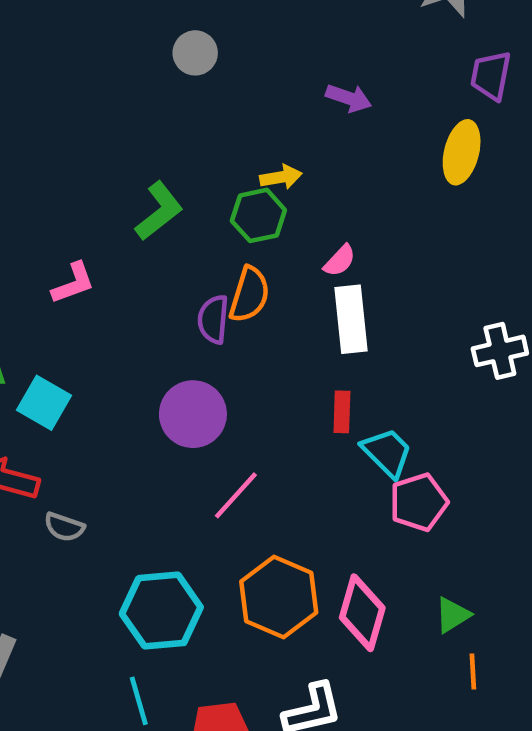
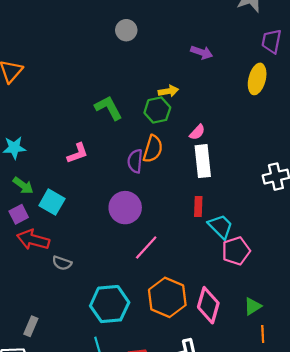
green L-shape: (159, 211) -> (109, 108), turned -80
pink L-shape: (73, 283) -> (77, 153), moved

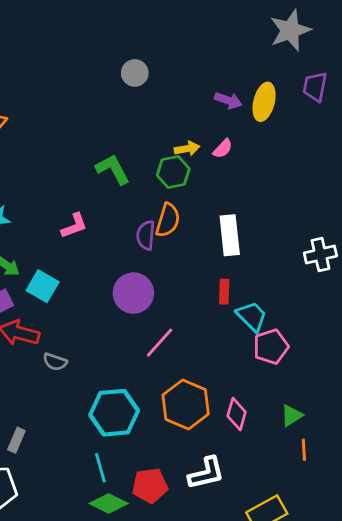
yellow ellipse: (257, 79) -> (264, 102), moved
pink semicircle: (197, 132) -> (223, 149), moved
pink diamond: (208, 305) -> (237, 414), size x0.7

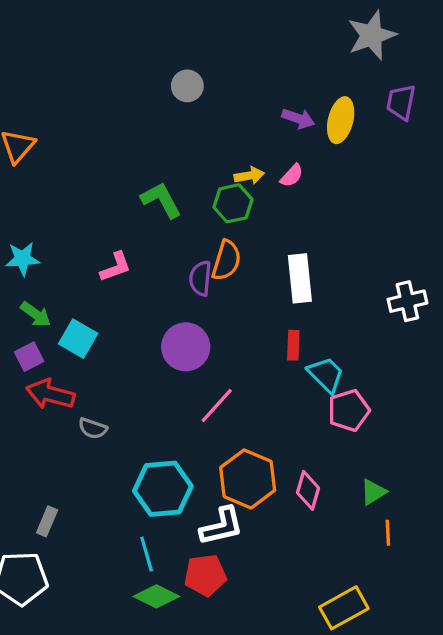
white L-shape: (206, 473) -> (222, 526), moved

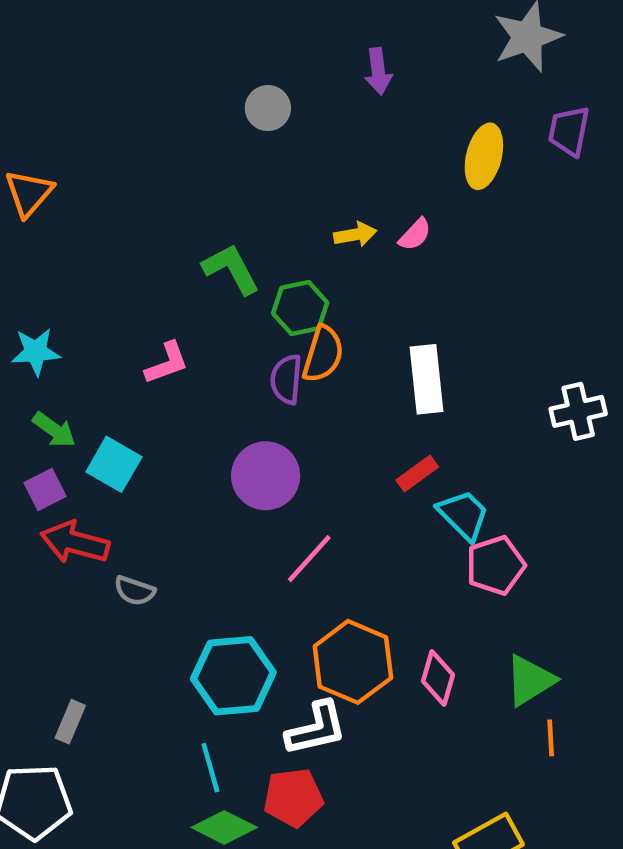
purple arrow: (298, 119) -> (378, 71), moved, turned 64
green hexagon: (233, 203) -> (300, 308), moved
red rectangle: (293, 345) -> (417, 473), turned 52
green triangle: (373, 492) -> (530, 680), size x1.4

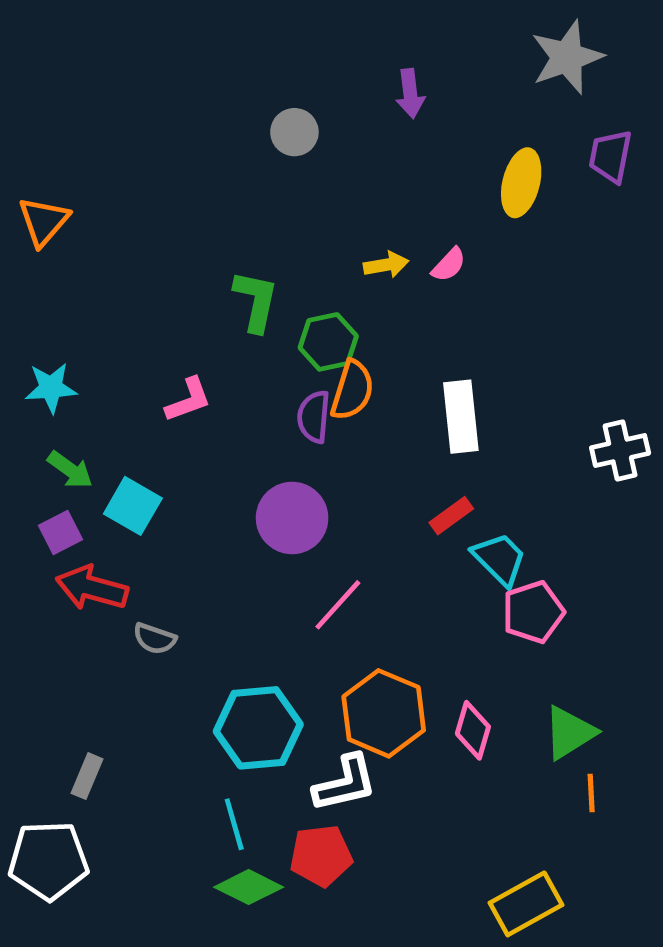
green L-shape: (231, 269) -> (256, 301), turned 40

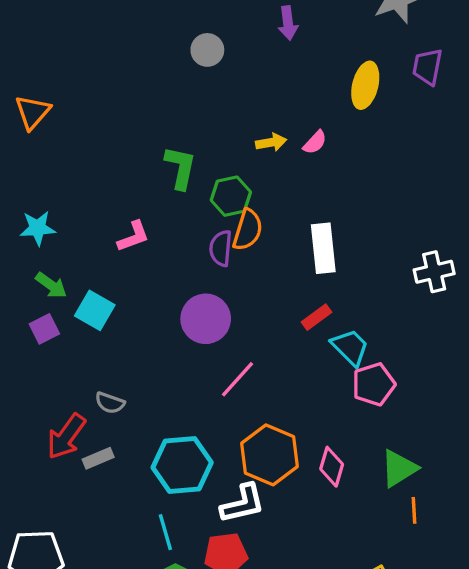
red arrow: (92, 588) -> (66, 436), moved, turned -69
gray rectangle: (87, 776) -> (98, 458), moved, turned 44

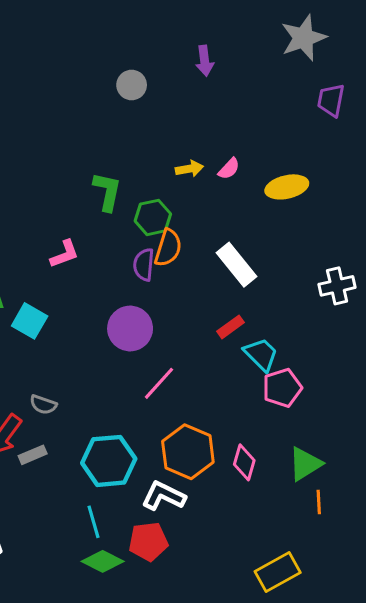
yellow ellipse: (365, 85) -> (287, 187), moved, turned 63
white rectangle: (323, 248) -> (237, 265), turned -33
white L-shape: (243, 504) -> (164, 496), turned -141

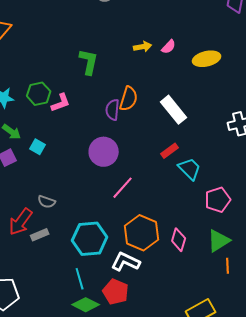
green hexagon: (153, 217) -> (39, 94), moved
cyan square: (30, 321) -> (38, 147), size x0.7
pink pentagon: (282, 388) -> (218, 200), moved
red pentagon: (148, 542) -> (116, 292), turned 30

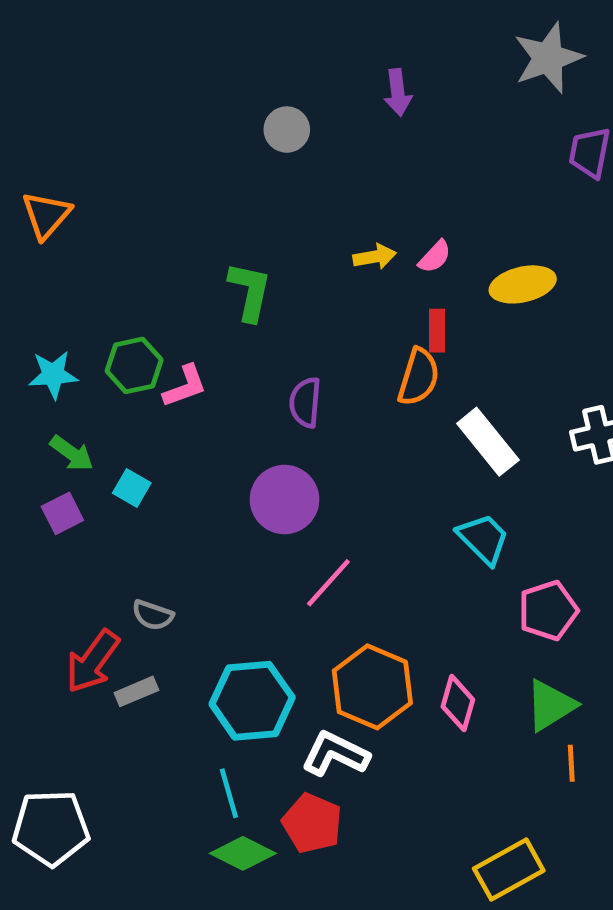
orange semicircle: (129, 99) -> (419, 377), moved
white rectangle: (174, 110) -> (488, 442), moved
red rectangle: (170, 151) -> (437, 331), moved, turned -54

